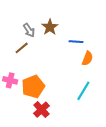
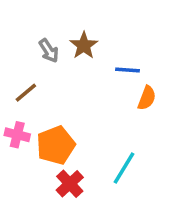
brown line: (22, 48) -> (26, 93), moved
cyan line: (83, 91) -> (124, 168), moved

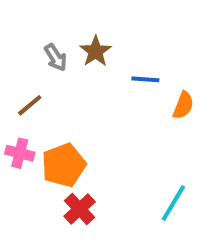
orange semicircle: (147, 98) -> (183, 105), moved
cyan line: (124, 168) -> (173, 203), moved

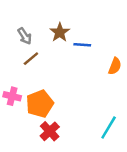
gray arrow: (56, 57) -> (25, 36), moved
blue line: (145, 79) -> (82, 45), moved
brown line: (30, 105) -> (31, 59), moved

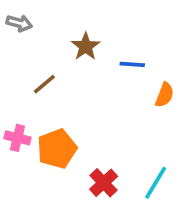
gray arrow: (25, 36) -> (19, 23), moved, turned -42
blue line: (82, 45) -> (132, 64), moved
red cross: (50, 131) -> (104, 183), moved

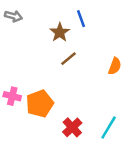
blue line: (132, 64) -> (81, 19), moved, turned 66
brown line: (44, 84) -> (69, 59), moved

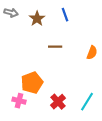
brown star: (60, 32) -> (37, 19), moved
brown line: (69, 59) -> (55, 47), turned 40
pink cross: (12, 96) -> (19, 101), moved

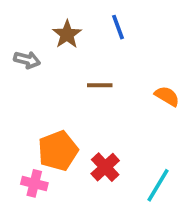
gray arrow: (11, 13) -> (27, 60), moved
orange semicircle: (92, 53) -> (167, 96), turned -80
red cross: (58, 102) -> (105, 167), moved

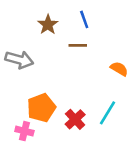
gray arrow: (27, 60) -> (19, 60), moved, size x1.5
brown line: (100, 85) -> (78, 45), moved
cyan line: (158, 185) -> (108, 113), moved

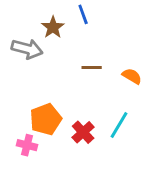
blue line: (84, 19) -> (83, 14), moved
brown line: (78, 45) -> (92, 68), moved
gray arrow: (19, 60) -> (27, 49), moved

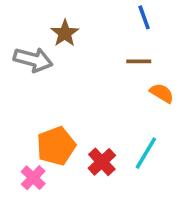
blue line: (83, 14) -> (144, 17), moved
brown line: (92, 68) -> (139, 61), moved
pink cross: (27, 145) -> (33, 178), turned 30

